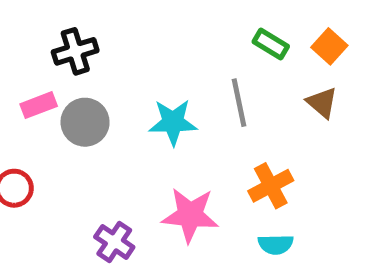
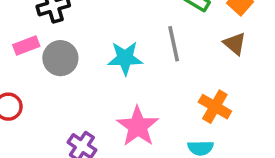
orange cross: (271, 186) -> (215, 107), moved, turned -32
pink star: (190, 215) -> (138, 126), turned 30

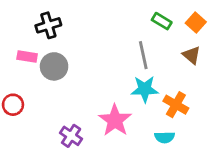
pink rectangle: (26, 46) -> (27, 57), turned 30
cyan star: (125, 58) -> (145, 89), moved

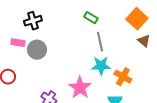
green rectangle: (162, 21) -> (91, 18), moved
orange square: (196, 23) -> (137, 19), size x1.5
brown triangle: (191, 55) -> (144, 41), moved

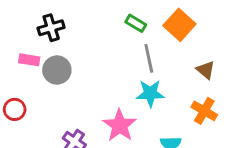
orange square: (137, 19) -> (179, 25), moved
brown triangle: (144, 41) -> (206, 70), moved
orange cross: (123, 77) -> (204, 111), moved

